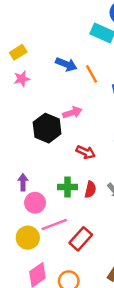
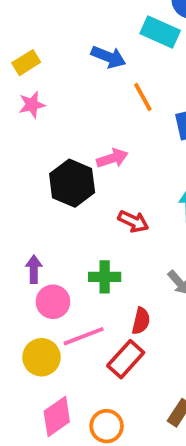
blue arrow: (66, 64) -> (108, 57), moved
red semicircle: (90, 189) -> (141, 321), moved

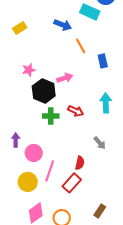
pink star: (32, 105) -> (29, 70), moved
purple arrow: (34, 269) -> (16, 140), moved
green cross: (105, 277) -> (51, 116), moved
pink line: (84, 336) -> (50, 171), turned -50

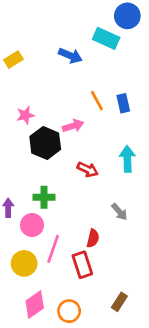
orange line: (81, 46) -> (97, 101), moved
green cross: (51, 116) -> (44, 197), moved
red rectangle: (72, 183) -> (82, 265), turned -60

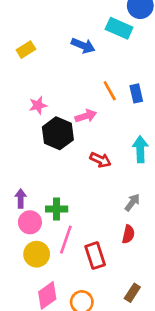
green cross: (44, 197) -> (57, 209), moved
gray arrow: (119, 212) -> (132, 202), turned -102
pink circle: (32, 225) -> (30, 222), moved
red semicircle: (93, 238) -> (128, 234), moved

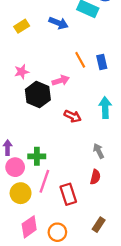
yellow rectangle: (26, 50) -> (22, 26), moved
gray arrow: (132, 202) -> (99, 151), turned -64

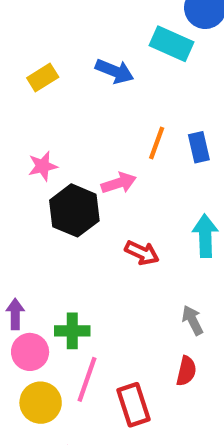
orange line: (80, 60) -> (157, 143), turned 49

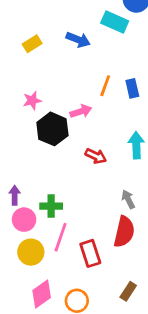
red semicircle: (186, 371) -> (124, 232), size x1.6

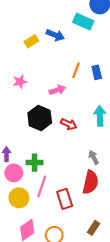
yellow rectangle: (32, 44) -> (31, 41), moved
black hexagon: (52, 129) -> (40, 118), moved

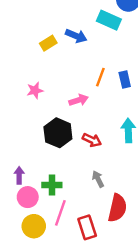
gray arrow: (94, 157) -> (98, 179), moved

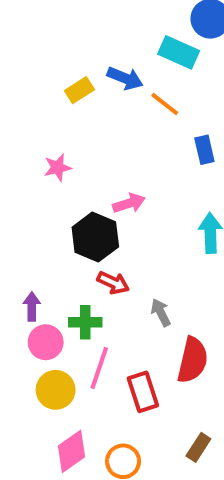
orange line: (100, 77) -> (165, 104), moved, turned -72
pink arrow: (79, 100) -> (129, 203), moved
red arrow: (92, 140) -> (113, 283), moved

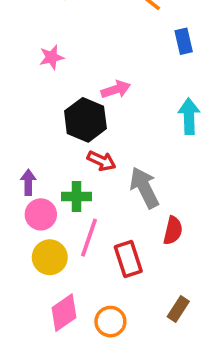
gray arrow: (161, 312) -> (144, 188), size x1.6
red semicircle: (193, 360) -> (173, 230), size x0.7

